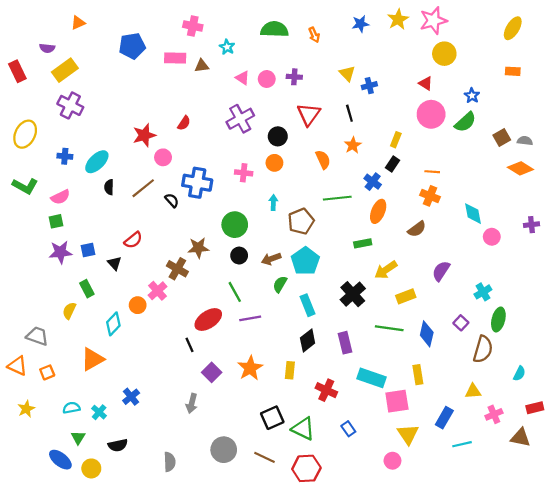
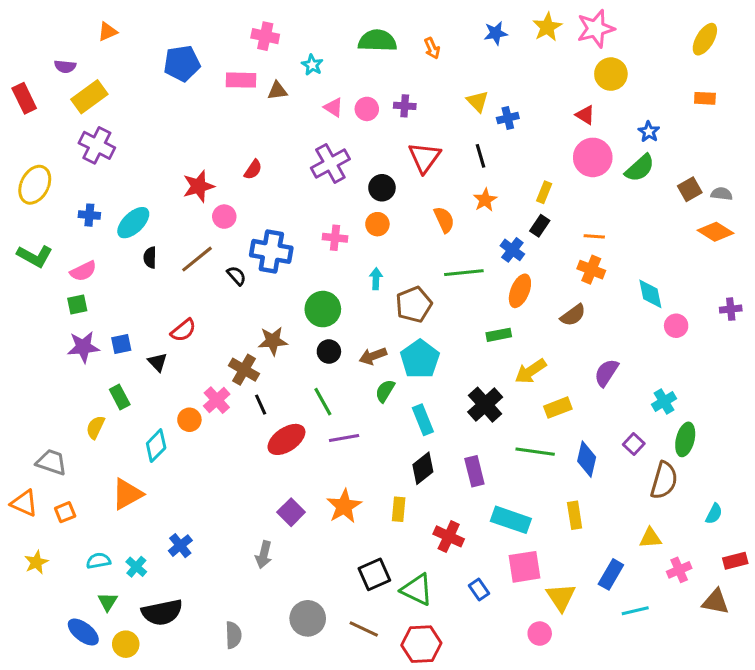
black line: (189, 345) -> (261, 405), moved
pink square: (397, 401) -> (524, 567), moved
black semicircle: (118, 445) -> (162, 612), size x1.5

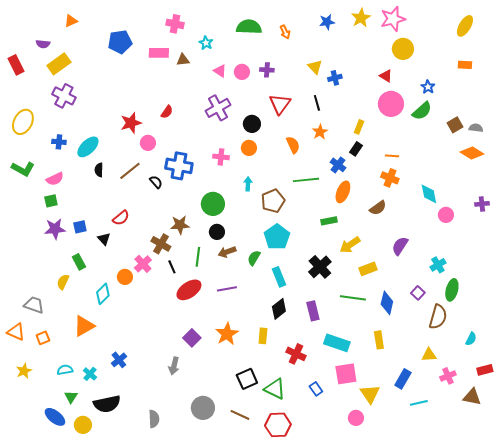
brown arrow: (373, 356) -> (227, 252), moved
green line: (323, 402) -> (198, 257), moved, turned 36

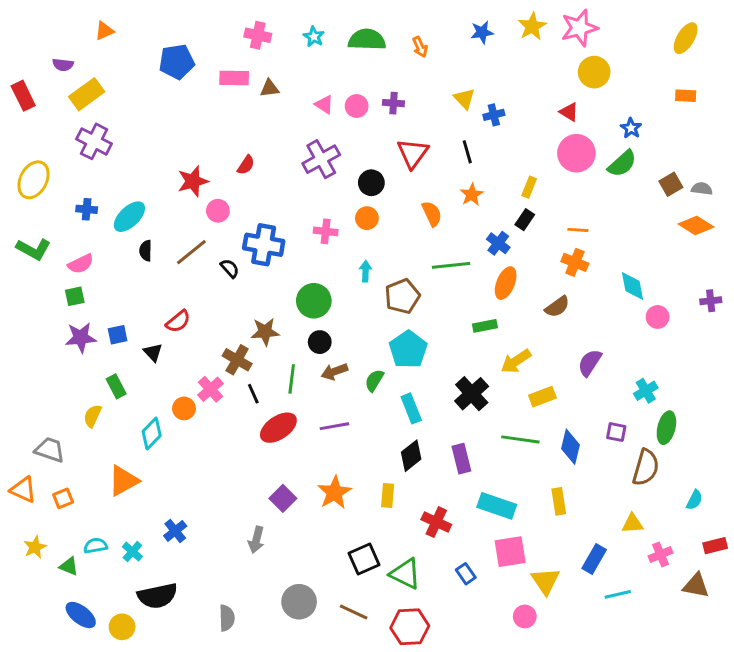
cyan star: (206, 43) -> (314, 37), moved
purple square: (418, 293) -> (616, 432), turned -32
green triangle: (71, 397) -> (69, 566), moved, turned -40

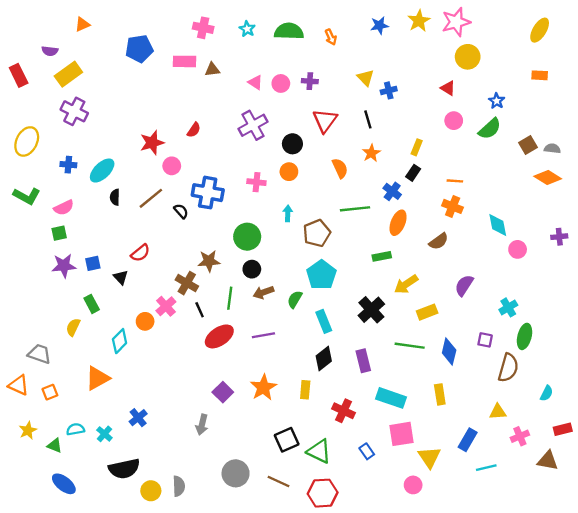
pink circle: (576, 153) -> (454, 121), size x0.6
yellow circle: (122, 627) -> (151, 491), moved

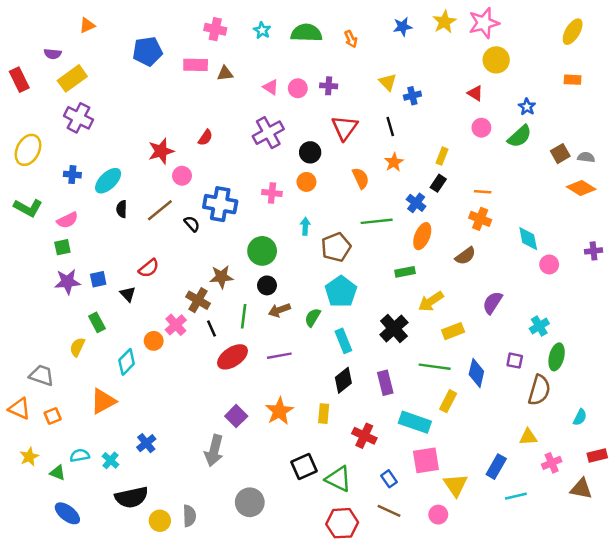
yellow rectangle: (440, 394) -> (448, 401), moved, turned 36
gray arrow: (202, 425) -> (214, 451), size x1.4
brown line: (278, 481) -> (389, 511), moved

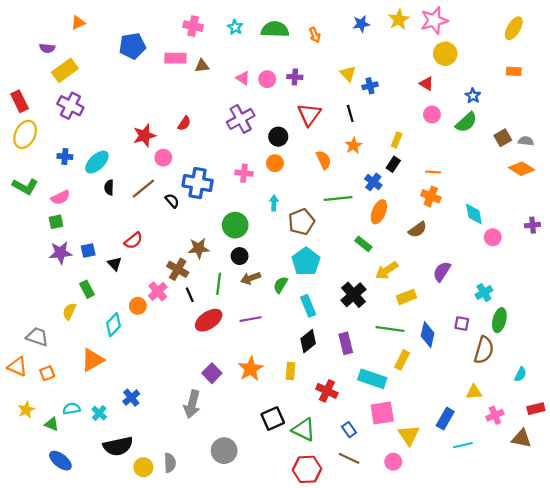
red rectangle: (19, 80) -> (20, 101), moved
green rectangle: (405, 272) -> (363, 244), turned 49

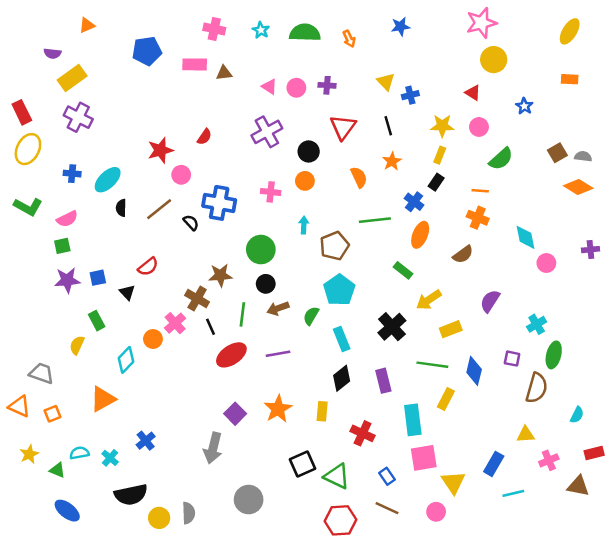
yellow star: (399, 19) -> (442, 126), moved, turned 30
green semicircle: (466, 122) -> (501, 159), moved
cyan rectangle: (372, 379) -> (413, 420), turned 64

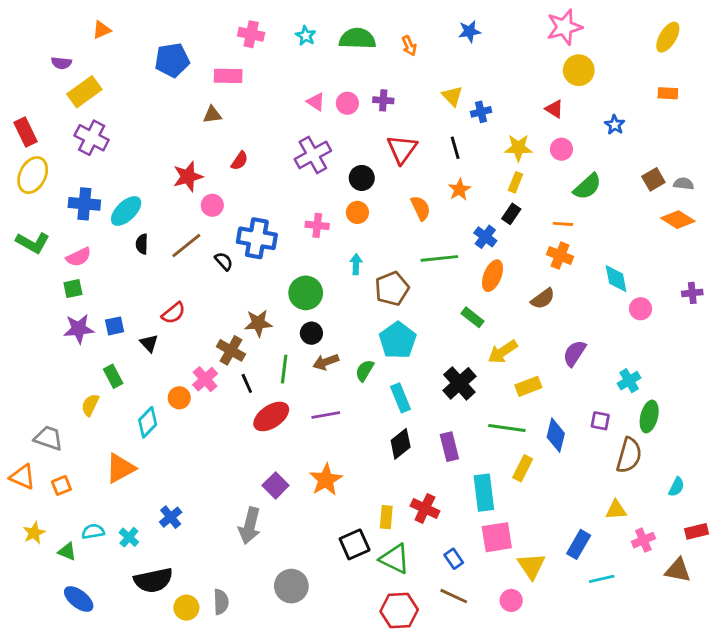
brown triangle: (224, 73) -> (212, 115), moved
blue cross: (72, 174) -> (84, 204), size x1.5
yellow rectangle: (322, 411) -> (386, 517), moved

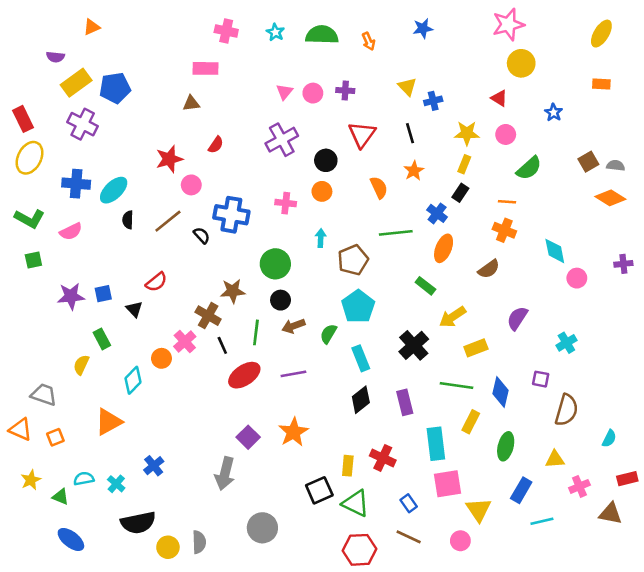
blue pentagon: (172, 60) -> (115, 88), moved
pink triangle: (316, 102) -> (284, 92), turned 36
green square: (73, 289) -> (33, 260), moved
green ellipse: (649, 416) -> (506, 446), moved

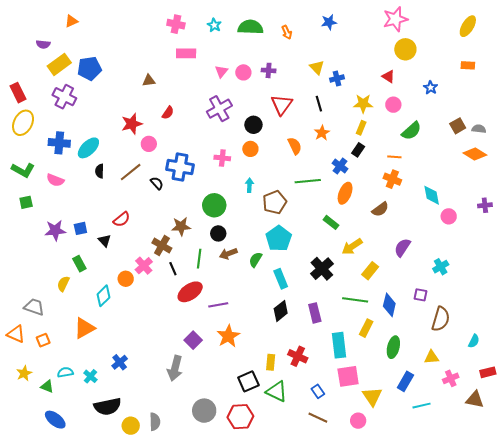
pink rectangle: (205, 68) -> (186, 53), moved
pink semicircle: (71, 232) -> (55, 180), turned 48
yellow rectangle: (476, 348) -> (370, 271), turned -30
purple line: (293, 374) -> (218, 305), moved
red hexagon: (359, 550) -> (240, 417), moved

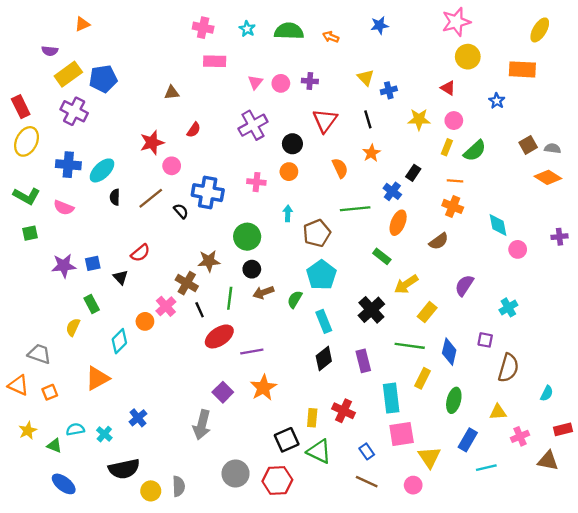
orange arrow: (287, 32) -> (331, 37), turned 136
orange rectangle: (468, 65) -> (522, 69), moved, size x1.6
yellow rectangle: (361, 128) -> (447, 147), moved

